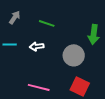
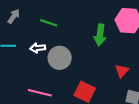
gray circle: (74, 55) -> (60, 58), moved

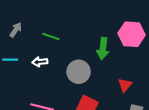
gray circle: (60, 58) -> (79, 72), moved

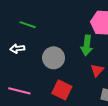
green arrow: (103, 49) -> (87, 45), moved

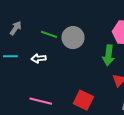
gray circle: (54, 58) -> (73, 38), moved

